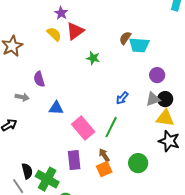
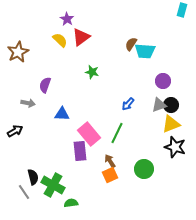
green star: (93, 58) -> (92, 72), moved
purple semicircle: (39, 79) -> (45, 85), turned 35
yellow triangle: (165, 118) -> (171, 124), turned -30
purple rectangle: (74, 160) -> (80, 151), moved

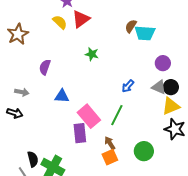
gray arrow: (28, 103) -> (22, 92), moved
gray triangle: (159, 105) -> (159, 87), turned 42
black arrow: (15, 131) -> (15, 113), turned 49

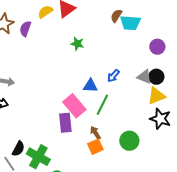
yellow semicircle: (60, 22) -> (45, 12), turned -77
purple circle: (163, 63) -> (157, 47), moved
purple semicircle: (45, 67) -> (25, 29), moved
blue triangle: (62, 96) -> (90, 86), moved
black semicircle: (33, 159) -> (18, 149), turned 42

